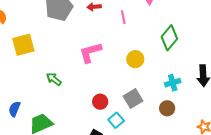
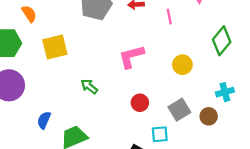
red circle: (100, 102) -> (140, 103), moved
brown circle: (167, 108) -> (209, 116), moved
cyan square: (116, 120) -> (160, 134), turned 35

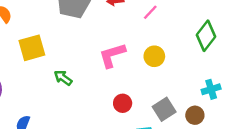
pink line: (169, 17) -> (150, 12), turned 56
yellow circle: (182, 65) -> (154, 56), moved
green arrow: (89, 86) -> (63, 78), moved

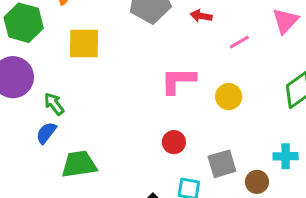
green arrow: (63, 78) -> (54, 104), moved

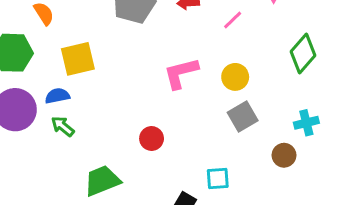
blue semicircle: (46, 133) -> (57, 96), moved, turned 55
red circle: (174, 142) -> (152, 138), moved
gray square: (222, 164) -> (243, 117), moved

